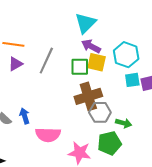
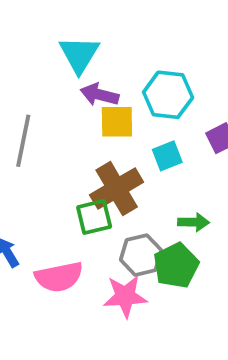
green square: (80, 67) -> (94, 217), moved
cyan square: (132, 80) -> (167, 156), moved
gray hexagon: (100, 112) -> (141, 255), moved

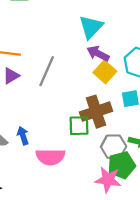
yellow square: (117, 122) -> (105, 72), turned 30
gray hexagon: (141, 255) -> (114, 147), moved
pink star: (125, 296) -> (108, 180), moved

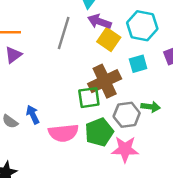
gray line: (47, 71) -> (64, 33), moved
green pentagon: (122, 165) -> (99, 132), moved

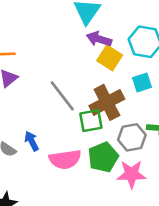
gray line: (64, 33) -> (62, 96), moved, turned -52

